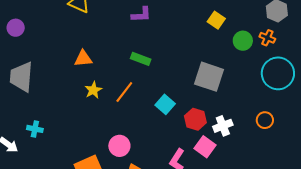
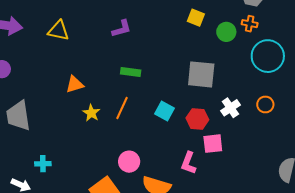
white cross: (223, 126) -> (230, 108), moved
pink square: (205, 147) -> (213, 144), turned -30

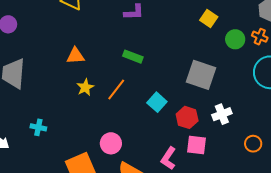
orange circle: (265, 104) -> (253, 144), moved
cyan cross: (43, 164) -> (38, 127), moved

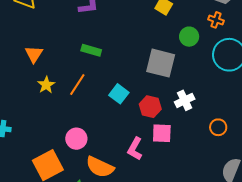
green circle: (235, 39) -> (189, 37), moved
orange triangle: (75, 56) -> (34, 54), turned -48

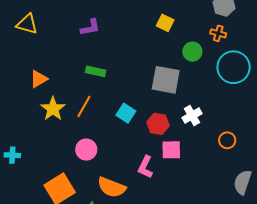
orange triangle: (34, 54) -> (39, 79), turned 30
yellow star: (46, 85) -> (53, 109), size x1.4
pink circle: (76, 139) -> (86, 150), moved

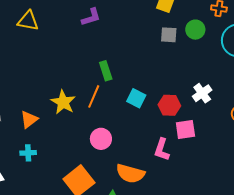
green rectangle: (96, 71) -> (106, 71), moved, turned 66
orange triangle: (39, 79) -> (29, 119), moved
gray square: (166, 80) -> (169, 35), moved, size x0.6

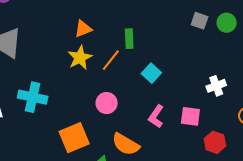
red hexagon: (169, 105) -> (215, 142), moved
orange triangle: (29, 119) -> (83, 29), moved
pink L-shape: (162, 150) -> (156, 116), moved
cyan cross: (28, 153) -> (33, 97), size x1.8

